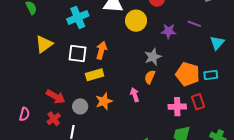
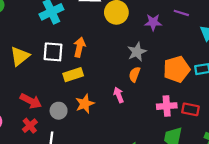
yellow triangle: (44, 44) -> (20, 56), moved
orange pentagon: (188, 74) -> (177, 69), turned -30
red rectangle: (198, 102) -> (190, 109), moved, turned -56

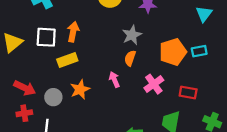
pink cross: (167, 106) -> (154, 84), moved, turned -30
red cross: (30, 126) -> (24, 113), turned 32

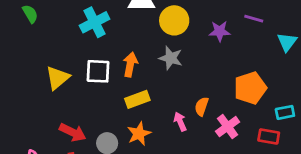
gray star: (132, 35) -> (171, 58), moved, turned -30
cyan rectangle: (199, 51) -> (285, 112), moved
orange semicircle: (130, 58) -> (202, 106), moved
yellow rectangle: (67, 60) -> (137, 99), moved

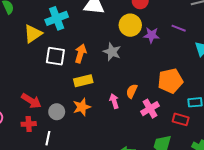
yellow circle: (174, 20) -> (130, 25), moved
yellow triangle: (58, 78) -> (33, 34), moved

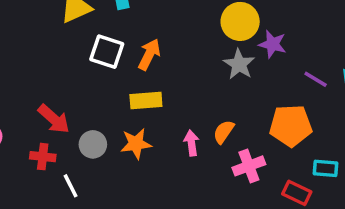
purple line: (179, 28) -> (316, 79), moved
gray star: (112, 52) -> (239, 64), moved
white line: (48, 138) -> (71, 186), turned -48

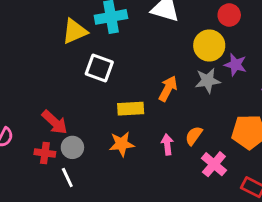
orange arrow: (149, 54) -> (168, 89), moved
gray star: (239, 64) -> (208, 81), turned 30
gray circle: (93, 144) -> (72, 147), moved
pink cross: (249, 166) -> (214, 164), turned -30

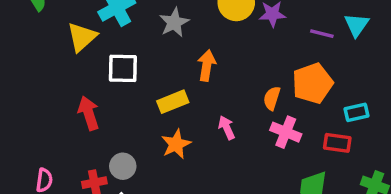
gray star: (208, 81) -> (174, 22), moved
red arrow: (55, 122) -> (89, 113), moved, turned -132
orange semicircle: (194, 136) -> (272, 98), moved

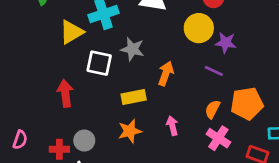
gray star: (174, 22) -> (132, 49), moved, turned 30
purple line: (322, 34) -> (214, 71), moved

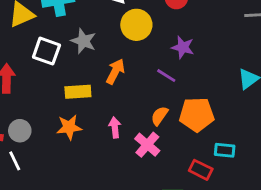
yellow circle: (199, 28) -> (136, 25), moved
pink cross: (218, 138) -> (147, 145), moved

